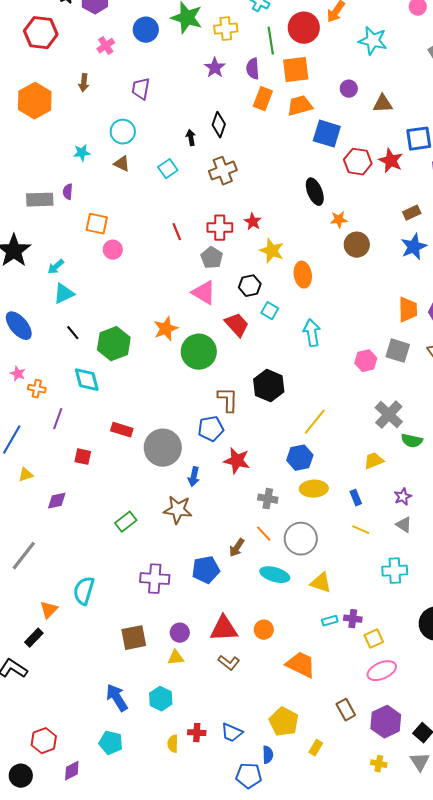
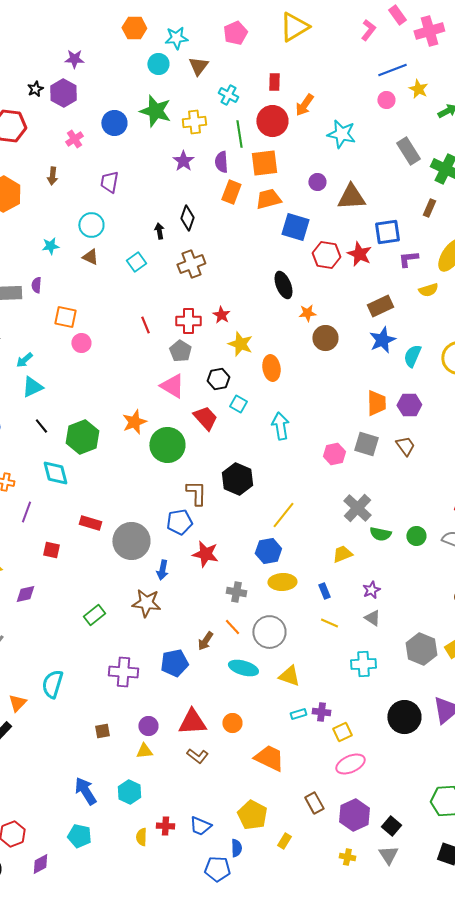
brown triangle: (383, 104) -> (351, 197), size x1.4
brown rectangle: (412, 213) -> (380, 306), size x1.4
brown square: (134, 638) -> (102, 731), size x0.6

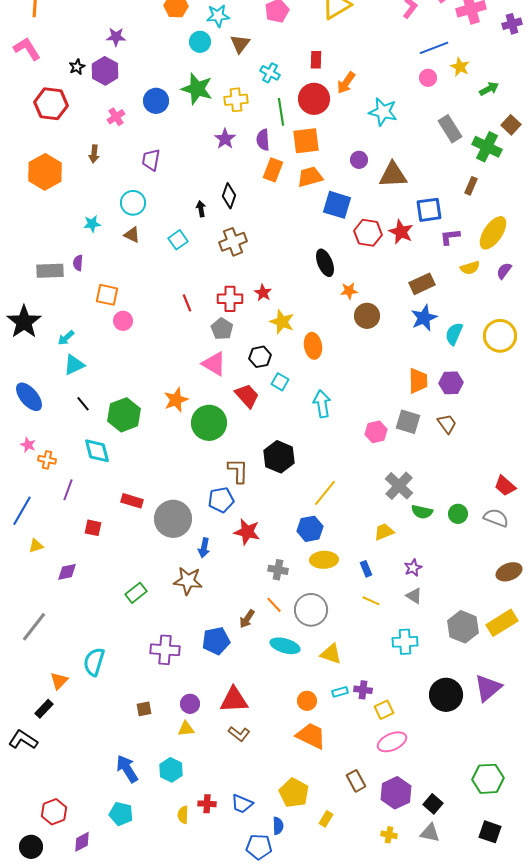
orange circle: (232, 723) -> (307, 701), moved
gray triangle: (388, 855) -> (430, 833), turned -45

